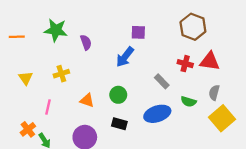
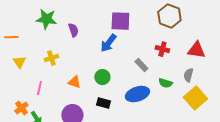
purple square: (138, 32) -> (120, 21), size x1.5
orange line: (17, 37) -> (11, 37), moved
red triangle: (210, 61) -> (196, 50), moved

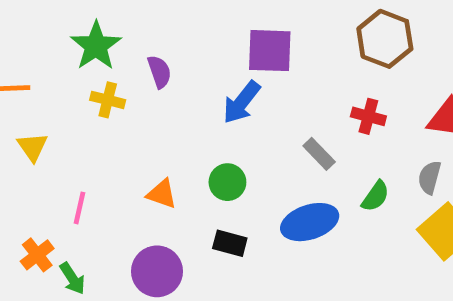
green star: (46, 19) -> (96, 46), turned 30
yellow cross: (51, 58) -> (108, 100), moved, turned 32
green semicircle: (165, 83) -> (375, 196), turned -72

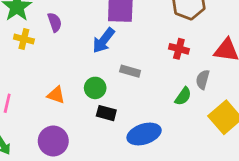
gray rectangle: (319, 154) -> (130, 71), moved, turned -30
gray semicircle: (429, 177) -> (203, 80), moved
blue ellipse: (310, 222) -> (144, 134), moved
black rectangle: (230, 243) -> (106, 113), moved

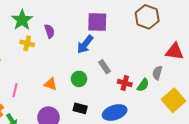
red cross: (179, 49) -> (125, 83), moved
gray rectangle: (130, 71) -> (104, 67), turned 40
black rectangle: (106, 113) -> (80, 108), moved

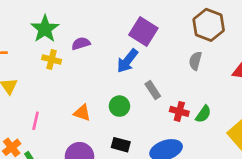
purple square: (97, 22) -> (143, 32), turned 30
purple semicircle: (50, 31) -> (81, 44), turned -88
gray semicircle: (157, 73) -> (195, 61), moved

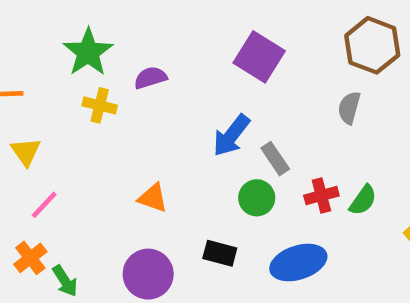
blue arrow: (127, 61) -> (231, 135), moved
green circle: (119, 106) -> (257, 198), moved
red cross: (179, 111) -> (321, 196), turned -30
pink line: (36, 121) -> (44, 205), moved, turned 30

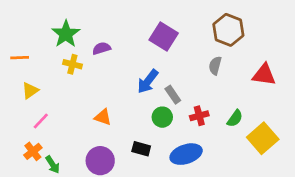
yellow triangle: (26, 152) -> (30, 91), turned 30
green semicircle: (363, 200) -> (235, 118), moved

